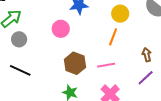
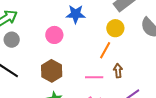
brown arrow: (147, 55) -> (118, 71), moved
brown hexagon: (75, 63) -> (52, 71), moved

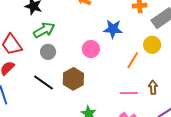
orange line: (105, 50) -> (133, 60), moved
brown hexagon: (52, 71) -> (73, 79), moved

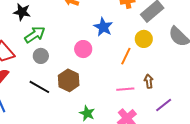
blue star: (113, 29) -> (103, 27), turned 30

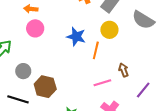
blue star: (103, 27) -> (76, 37), moved
pink circle: (83, 49) -> (35, 28), moved
gray circle: (41, 56) -> (23, 71), moved

